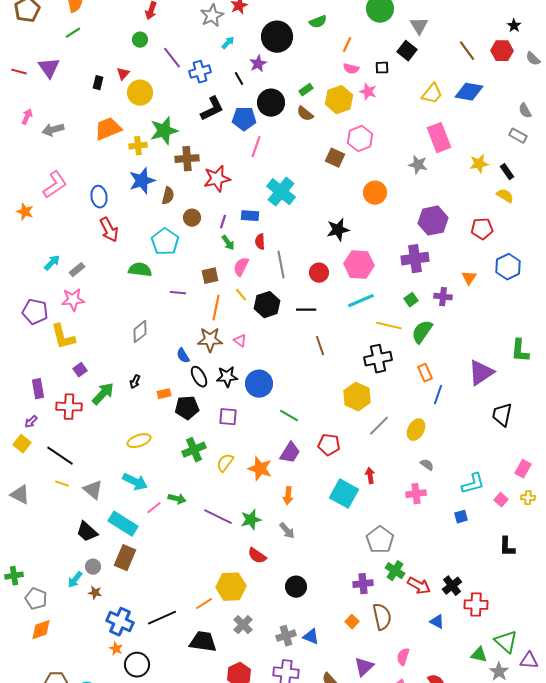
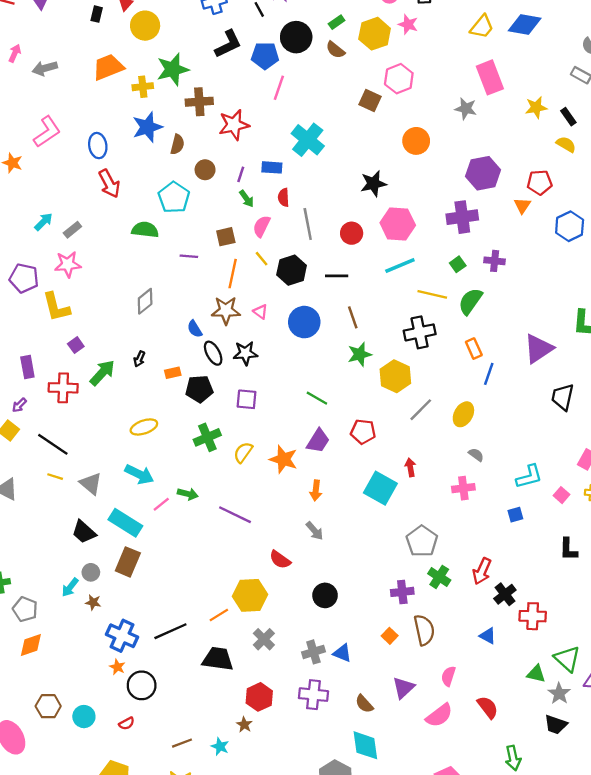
orange triangle: (469, 278) -> (522, 206), moved
blue circle: (259, 384) -> (304, 322), moved
green star: (251, 520) -> (360, 354), moved
red arrow: (419, 586) -> (482, 571), moved, turned 85

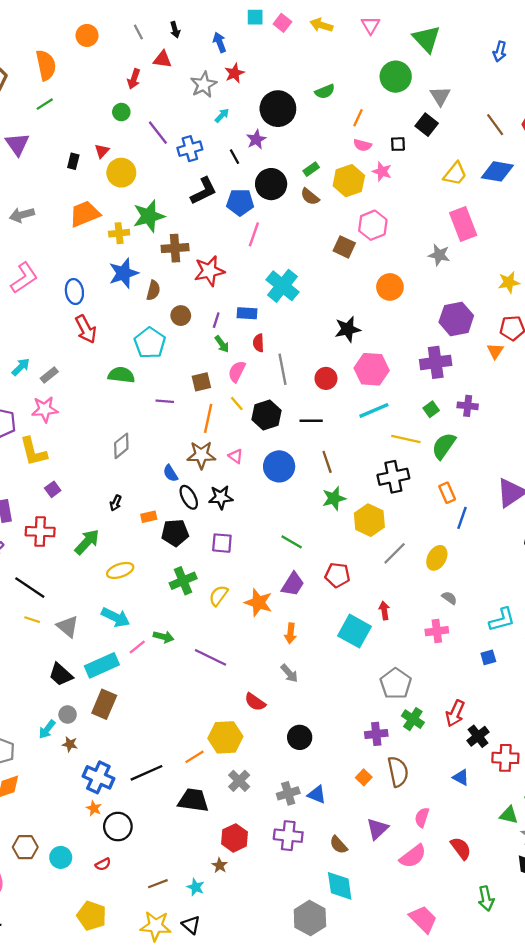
yellow star: (536, 107) -> (509, 282), moved
green arrow: (102, 373) -> (87, 542), moved
cyan rectangle: (125, 523) -> (102, 665), turned -56

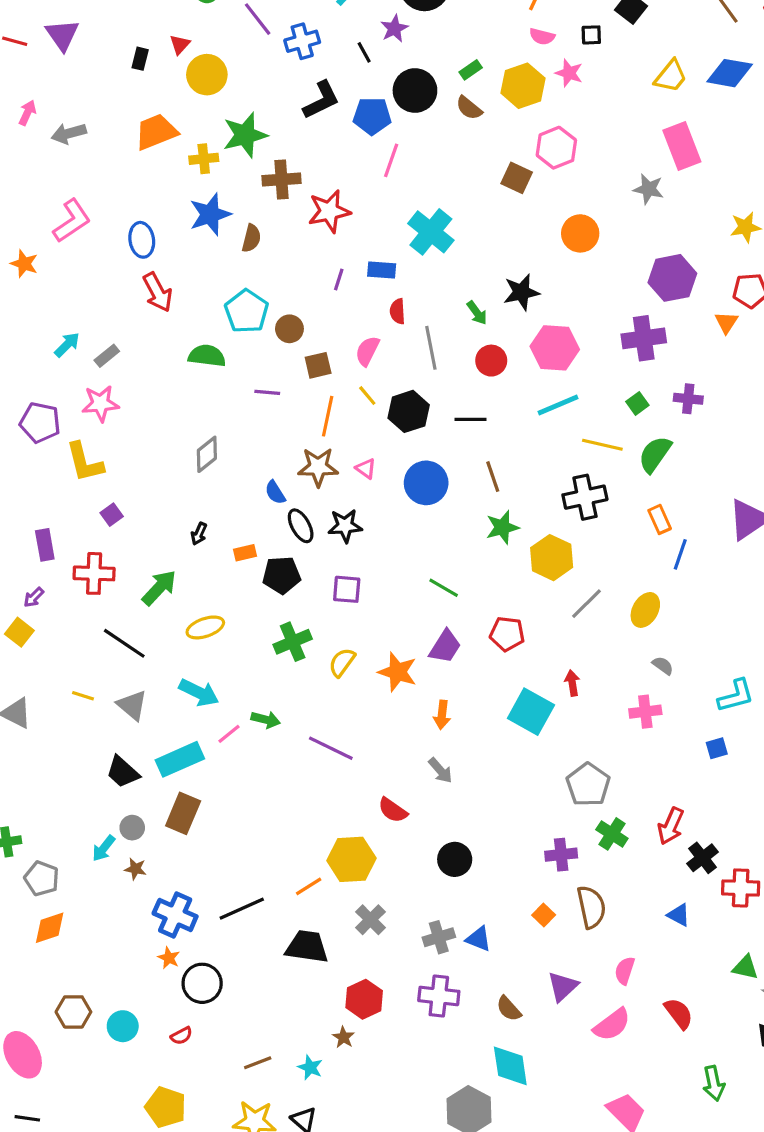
brown circle: (181, 316) -> (289, 329), moved
green arrow: (222, 344) -> (477, 313), moved
black line: (30, 588) -> (124, 643), moved

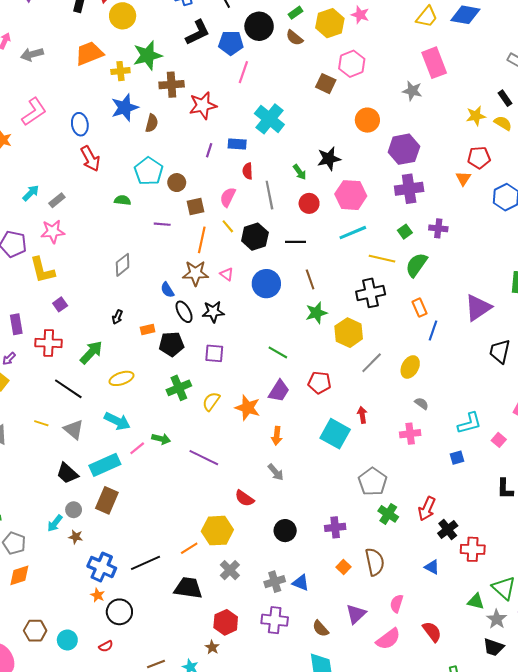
purple hexagon: (672, 278) -> (404, 149), moved
green semicircle: (207, 356) -> (123, 200), size x0.7
purple cross: (561, 855) -> (335, 527), moved

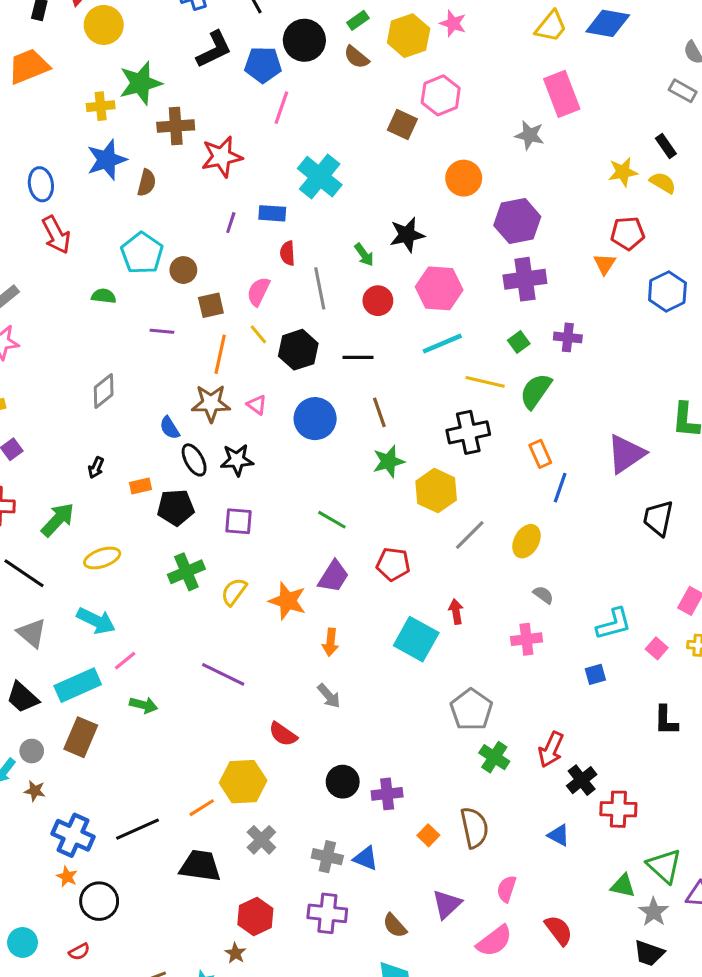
orange trapezoid: (89, 53) -> (29, 66), moved
green arrow: (161, 439) -> (144, 705), moved
purple cross: (335, 527) -> (387, 794), moved
gray cross: (275, 582) -> (327, 857), turned 30

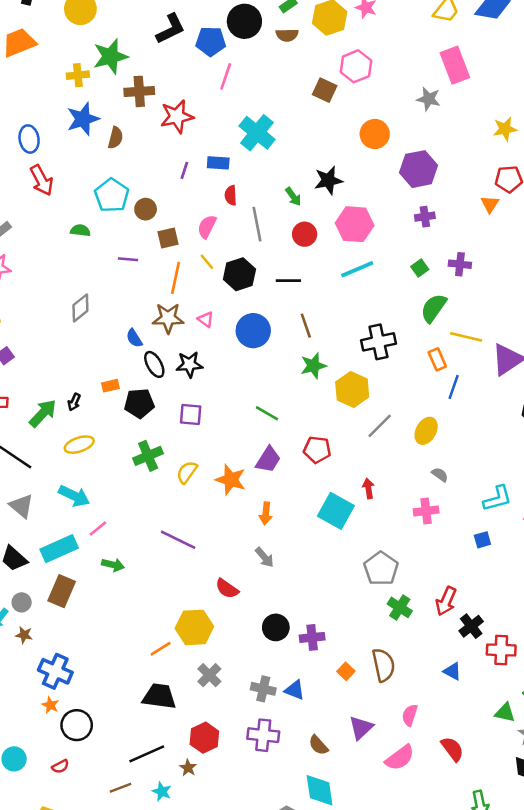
brown semicircle: (356, 57) -> (287, 35), turned -40
purple cross: (525, 279) -> (425, 217), size x0.6
yellow line: (485, 382) -> (466, 337), moved
black arrow: (96, 468) -> (74, 402), moved
black line: (137, 829) -> (147, 754), moved

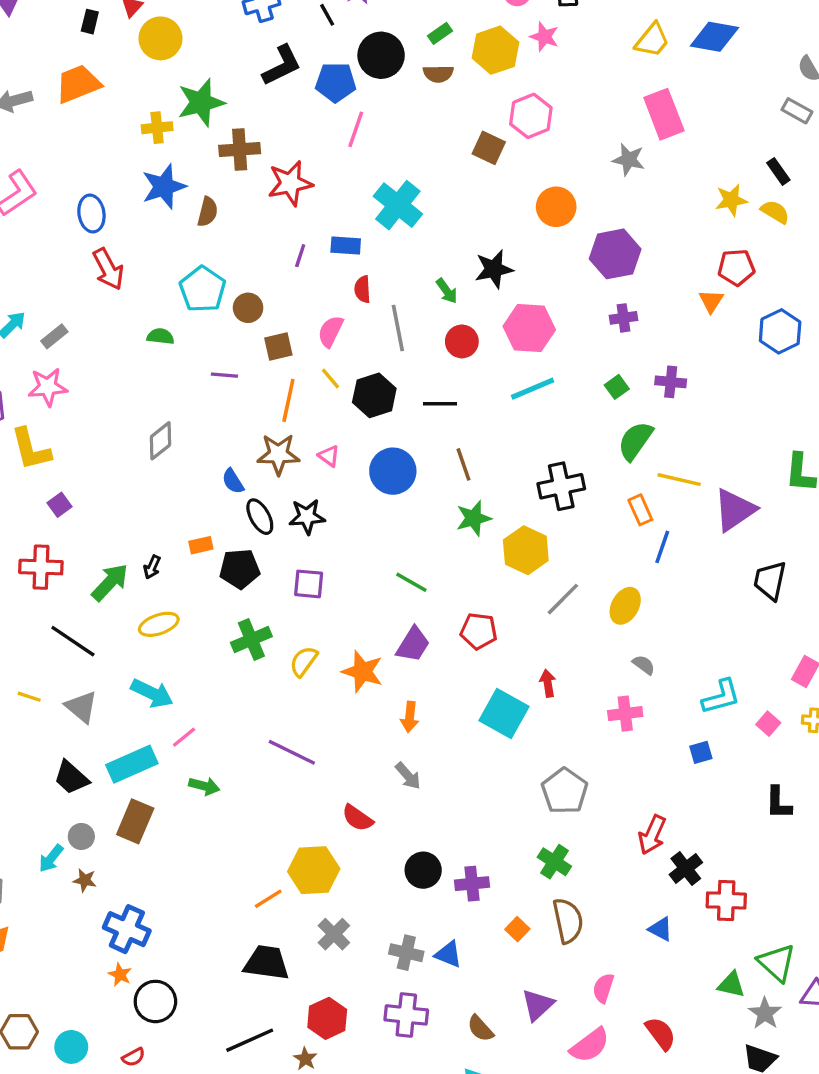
green cross: (400, 607) -> (554, 862), moved

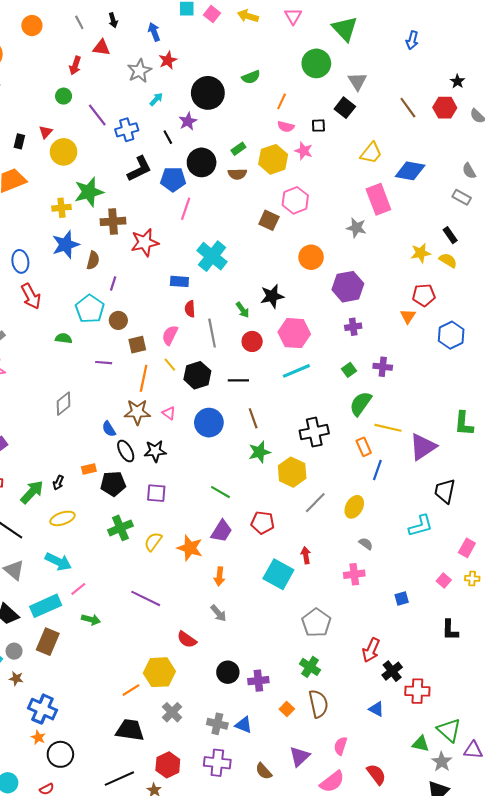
blue diamond: (714, 37) -> (410, 171), moved
purple line: (300, 256) -> (113, 284), moved
cyan L-shape: (721, 697) -> (421, 526), moved

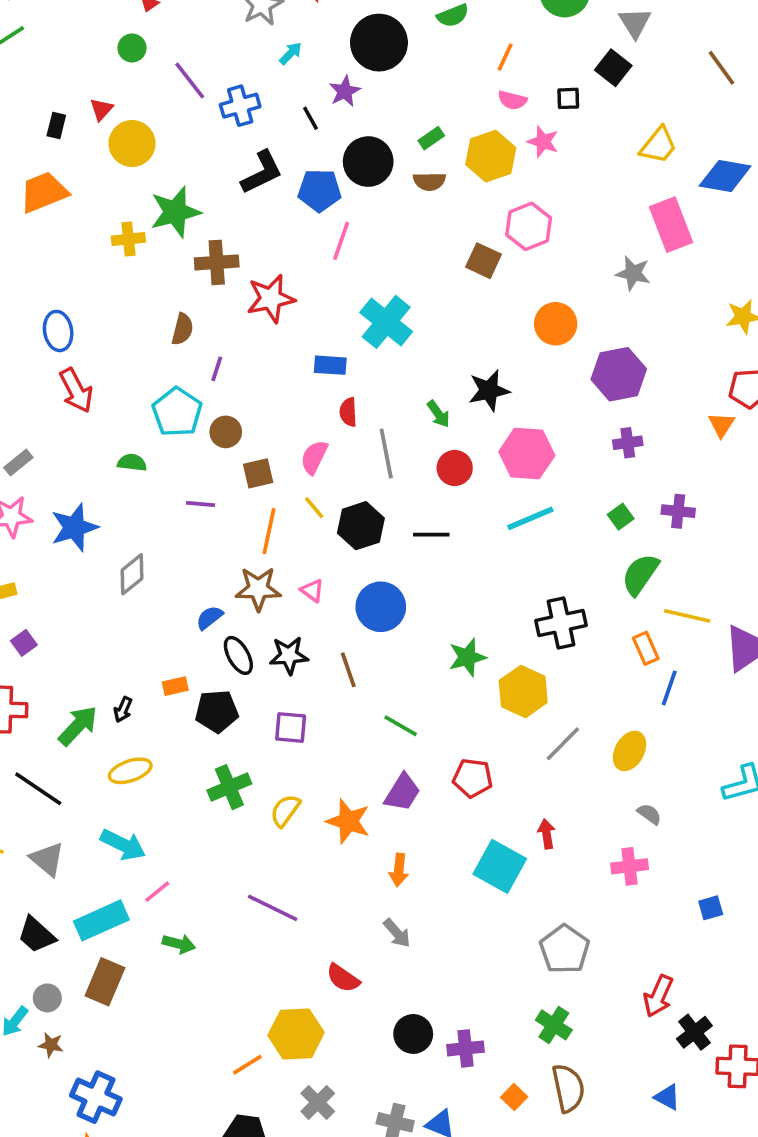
blue star: (66, 245) -> (74, 527), moved
brown line: (253, 418) -> (348, 670), moved
blue semicircle: (109, 429) -> (210, 618), turned 84

